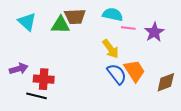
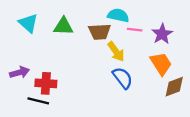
brown trapezoid: (75, 17) -> (100, 32), moved
orange trapezoid: (135, 71) -> (161, 64), moved

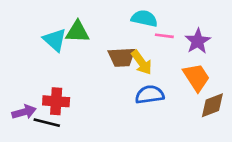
cyan triangle: (28, 23) -> (55, 40), moved
brown trapezoid: (100, 32) -> (122, 57), moved
purple arrow: (20, 72) -> (24, 112), moved
blue semicircle: (123, 78) -> (150, 95), turned -60

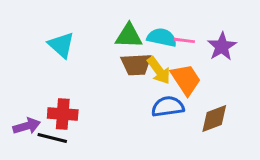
cyan semicircle: (144, 18) -> (162, 37), moved
green triangle: (77, 32) -> (129, 36), moved
orange trapezoid: (196, 77) -> (186, 79), moved
brown diamond: (212, 105) -> (214, 119), moved

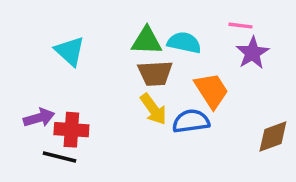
pink line: (184, 40) -> (240, 26), moved
yellow arrow: (159, 70) -> (153, 109), moved
brown diamond: (214, 119) -> (273, 137), moved
purple arrow: (27, 126) -> (39, 118), moved

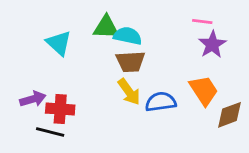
green triangle: (147, 41) -> (106, 27), moved
cyan semicircle: (184, 43) -> (128, 36), moved
orange trapezoid: (211, 90) -> (204, 90), moved

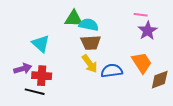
cyan triangle: (59, 43) -> (41, 44), moved

